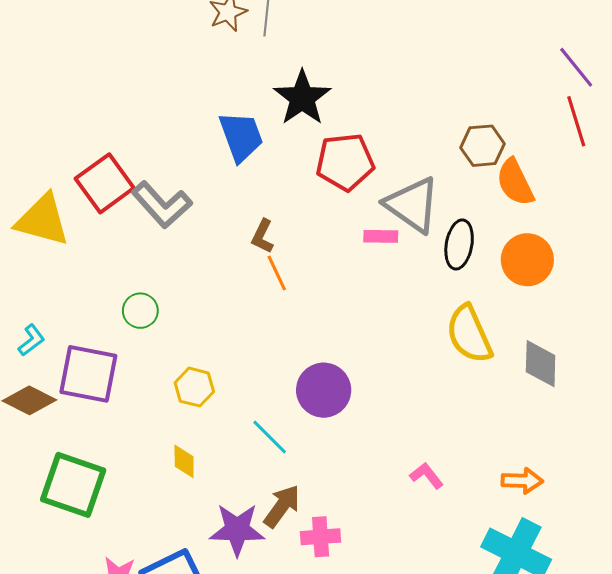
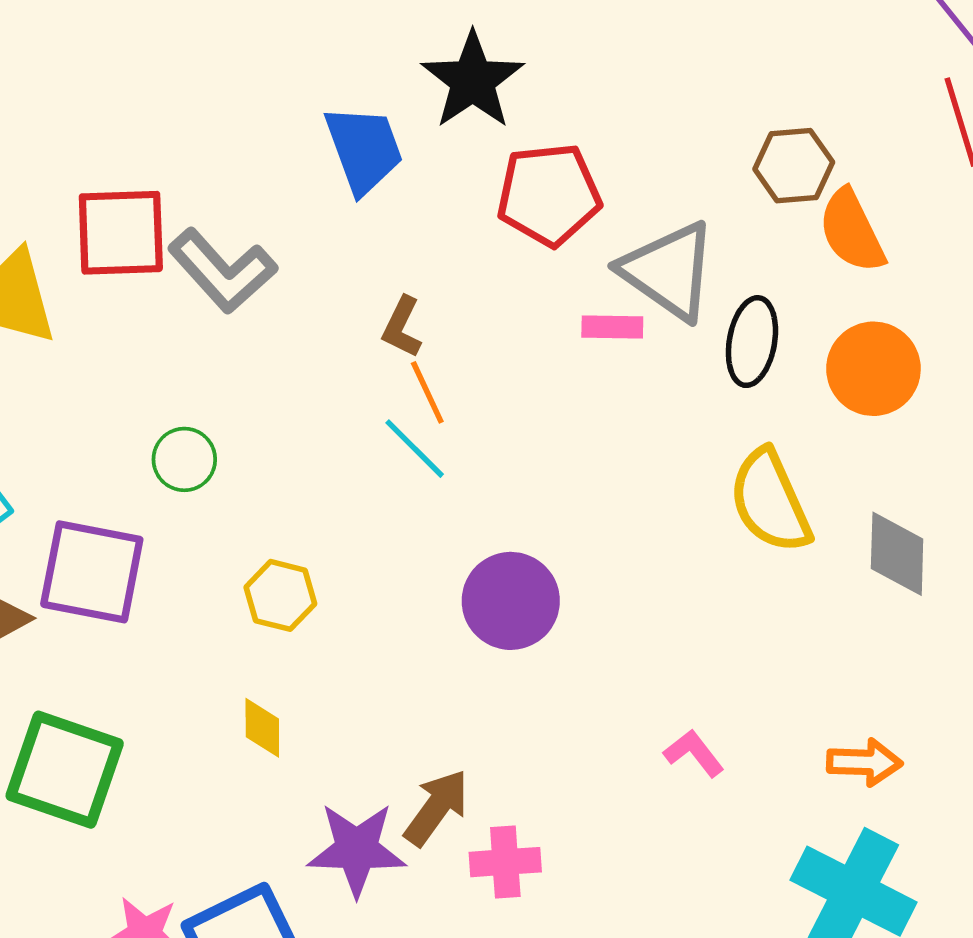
red square: (105, 183) -> (121, 233), turned 34
cyan line: (270, 437) -> (415, 449), moved

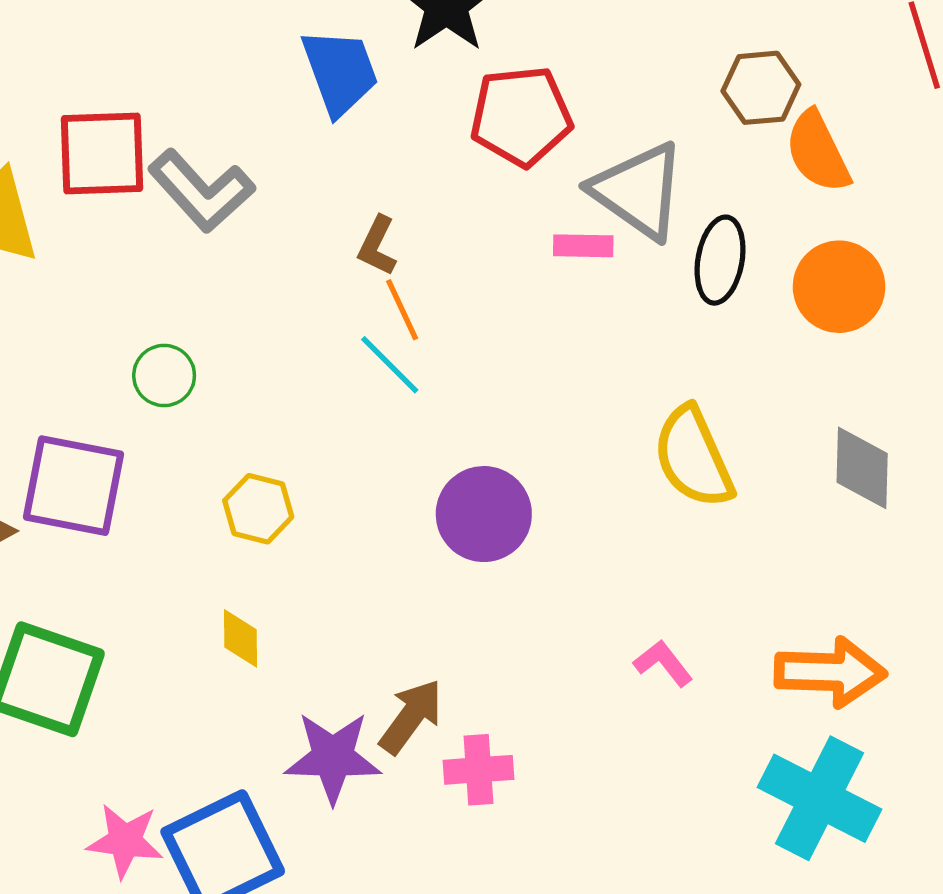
yellow semicircle: (770, 501) -> (693, 457), moved
orange arrow: (864, 762) -> (830, 672), size x1.5

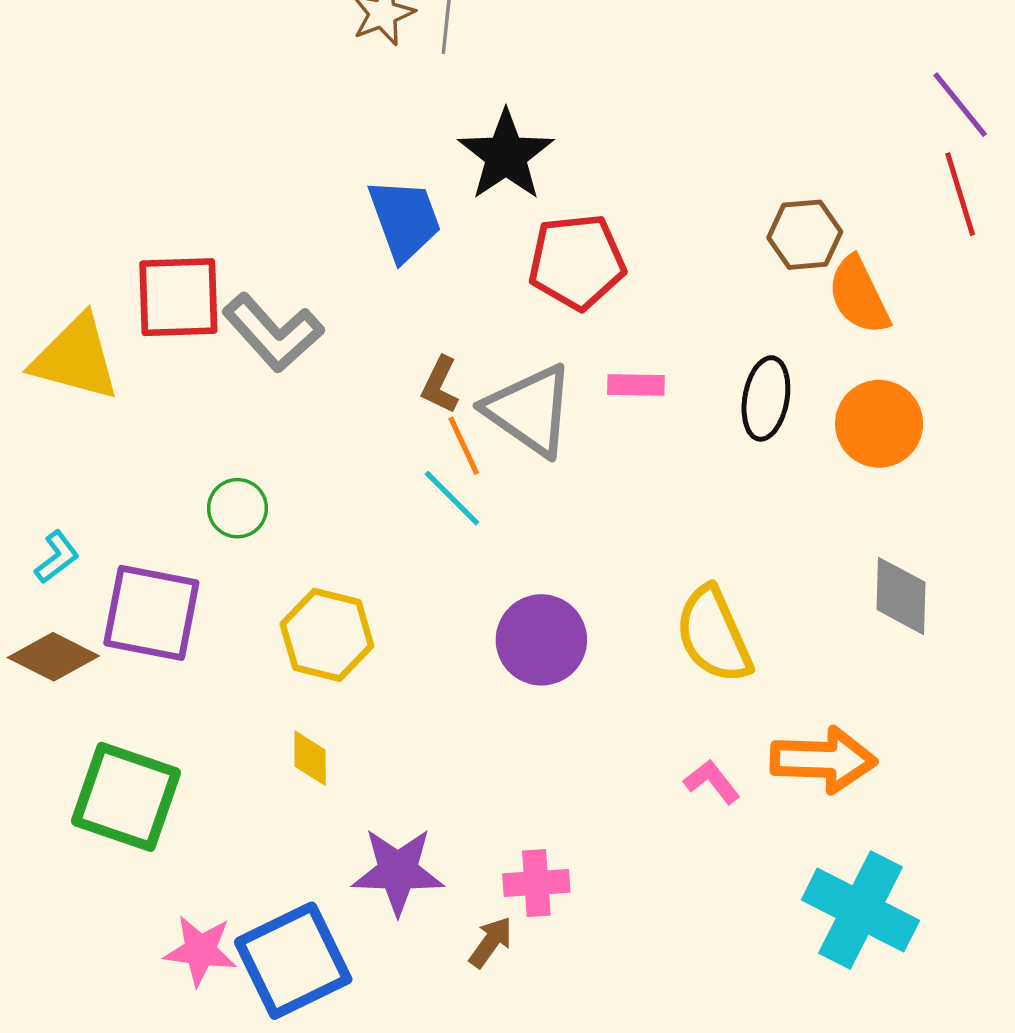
gray triangle: (638, 191) -> (530, 410), moved
yellow semicircle: (693, 457) -> (714, 635), moved
yellow hexagon: (258, 509) -> (327, 635), size x1.4
orange arrow: (830, 672) -> (823, 760), moved
brown arrow: (411, 717) -> (491, 942), moved, size x0.7

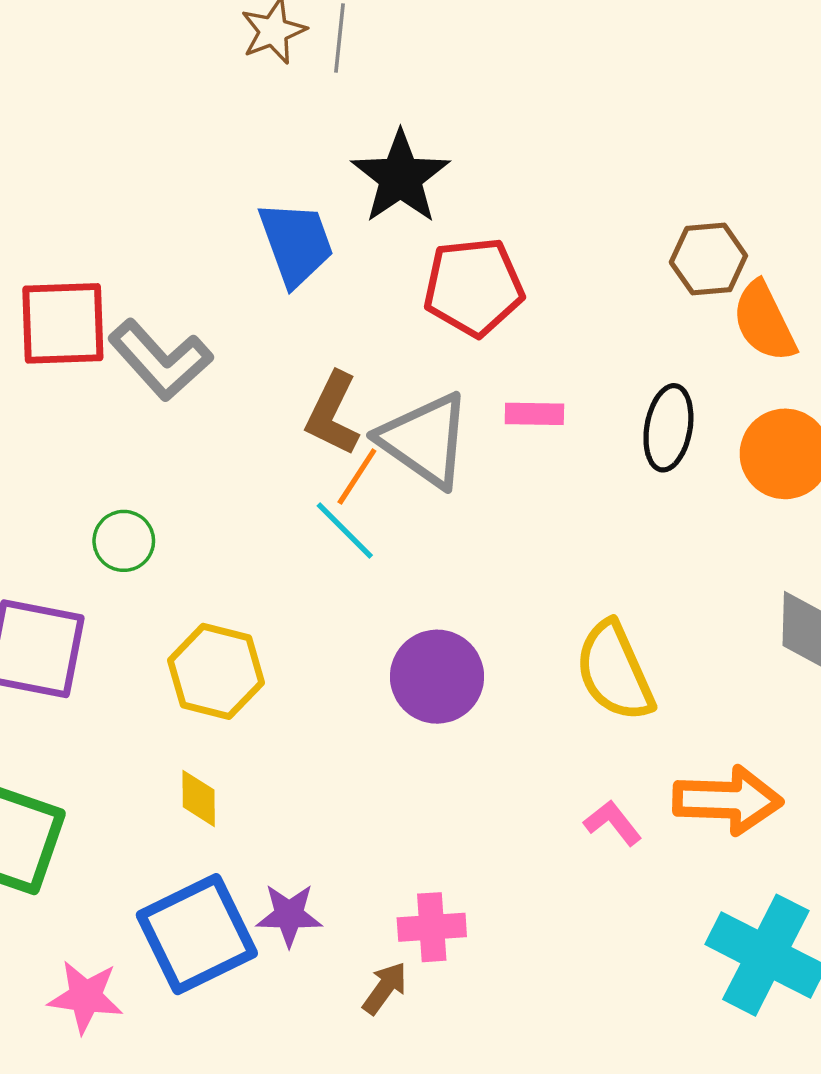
brown L-shape: (440, 385) -> (333, 414), size x1.4
orange line: (464, 446) -> (357, 477), turned 58
purple star: (398, 871) -> (289, 915), size x0.7
blue square: (293, 961) -> (197, 934), moved

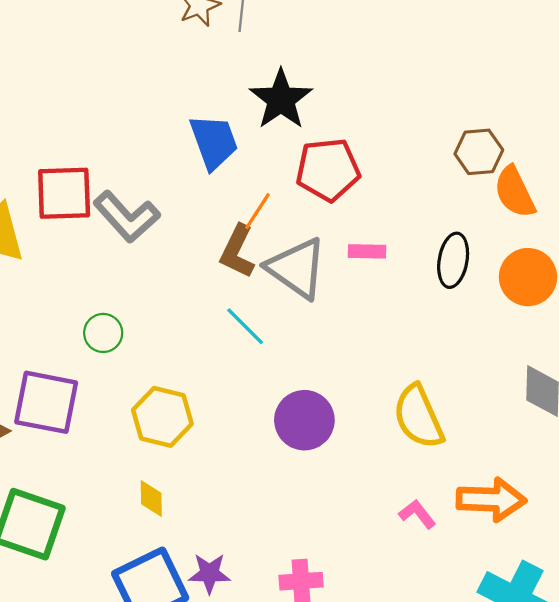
orange line: (357, 477) -> (257, 211), moved

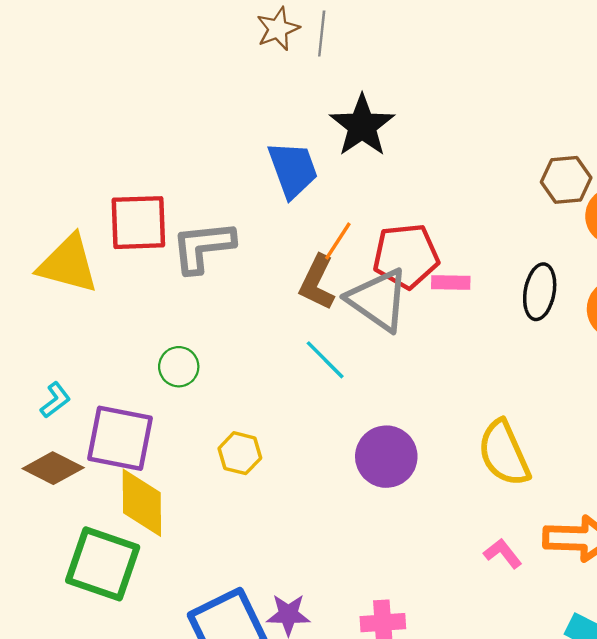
red pentagon: (328, 170) -> (406, 256), moved
gray L-shape: (127, 217) -> (203, 247), turned 126
yellow hexagon: (162, 417) -> (240, 453), size x0.7
yellow diamond: (151, 498) -> (142, 503), moved, size x1.8

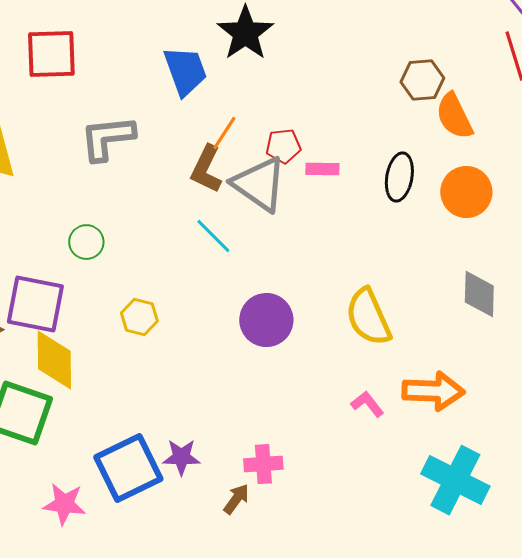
red square: (138, 223) -> (51, 54), moved
red pentagon: (406, 256) -> (283, 146), size x0.6

